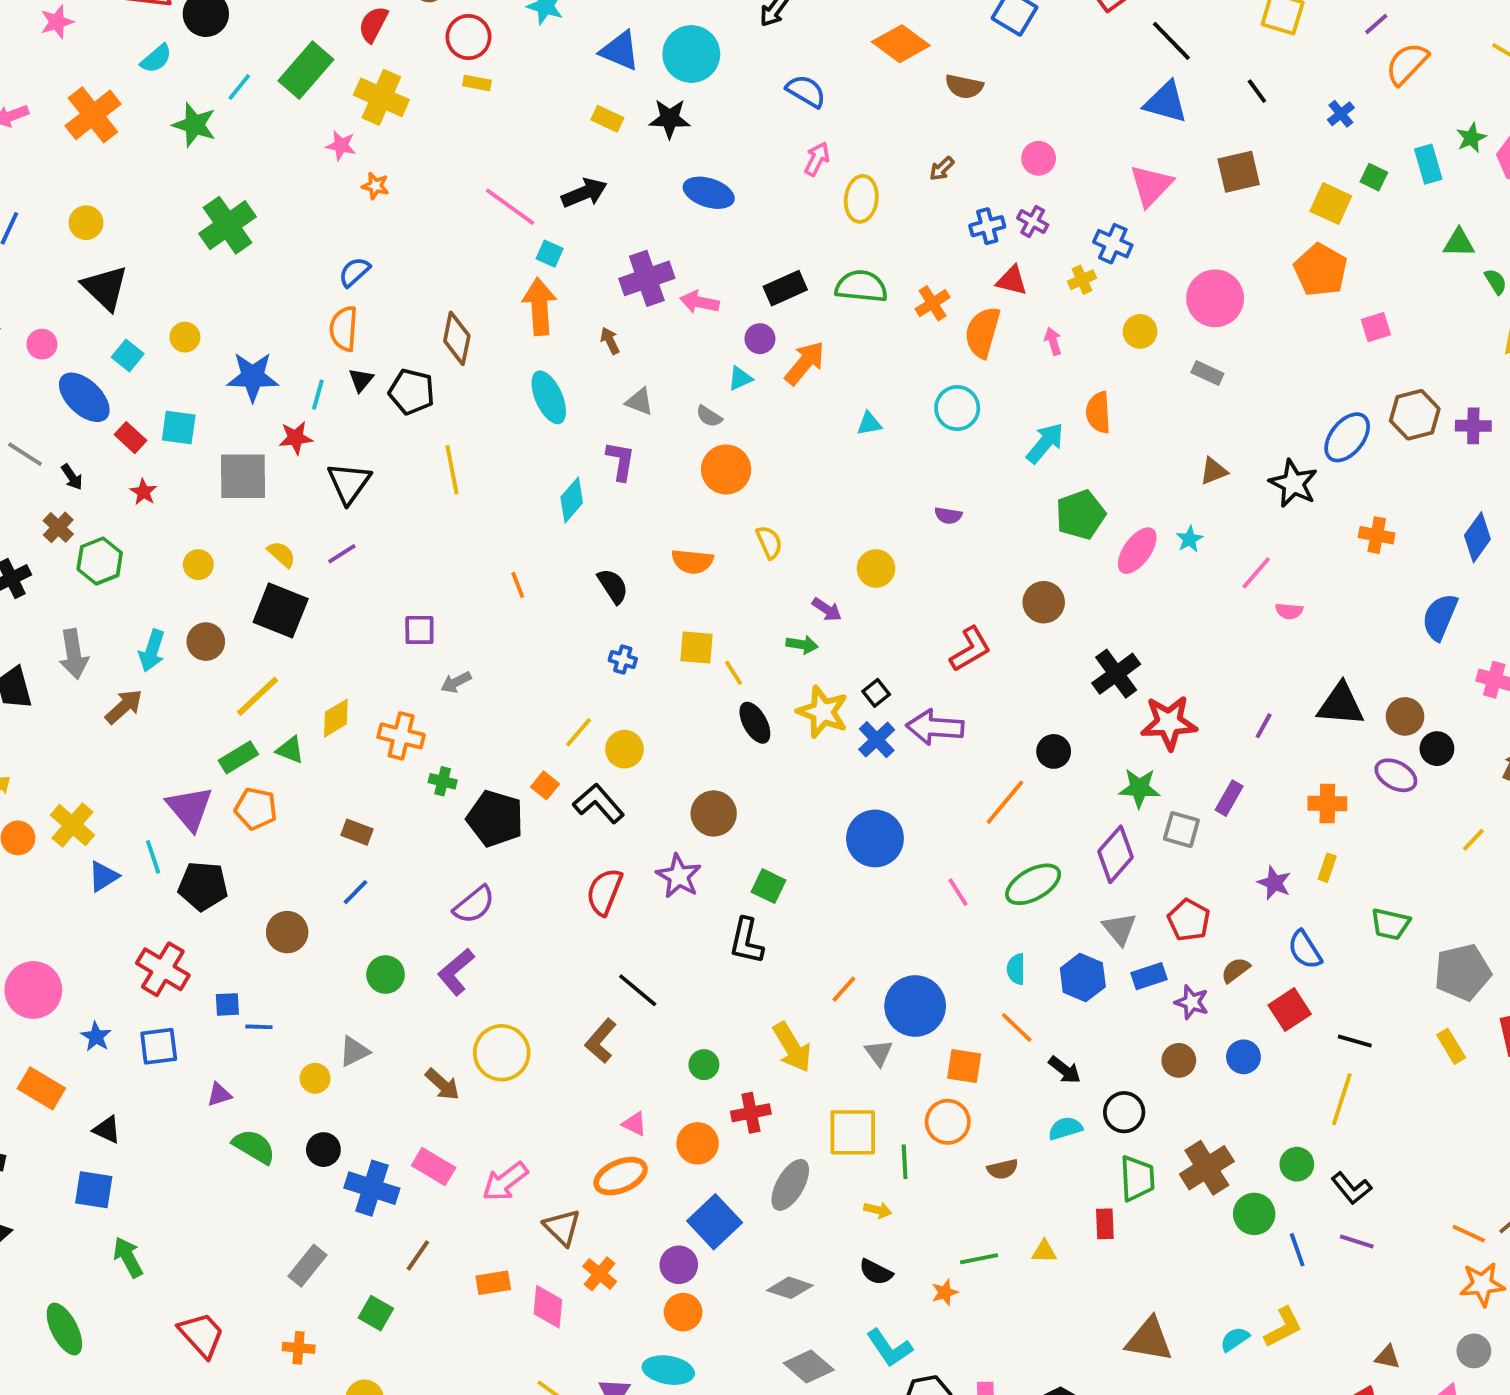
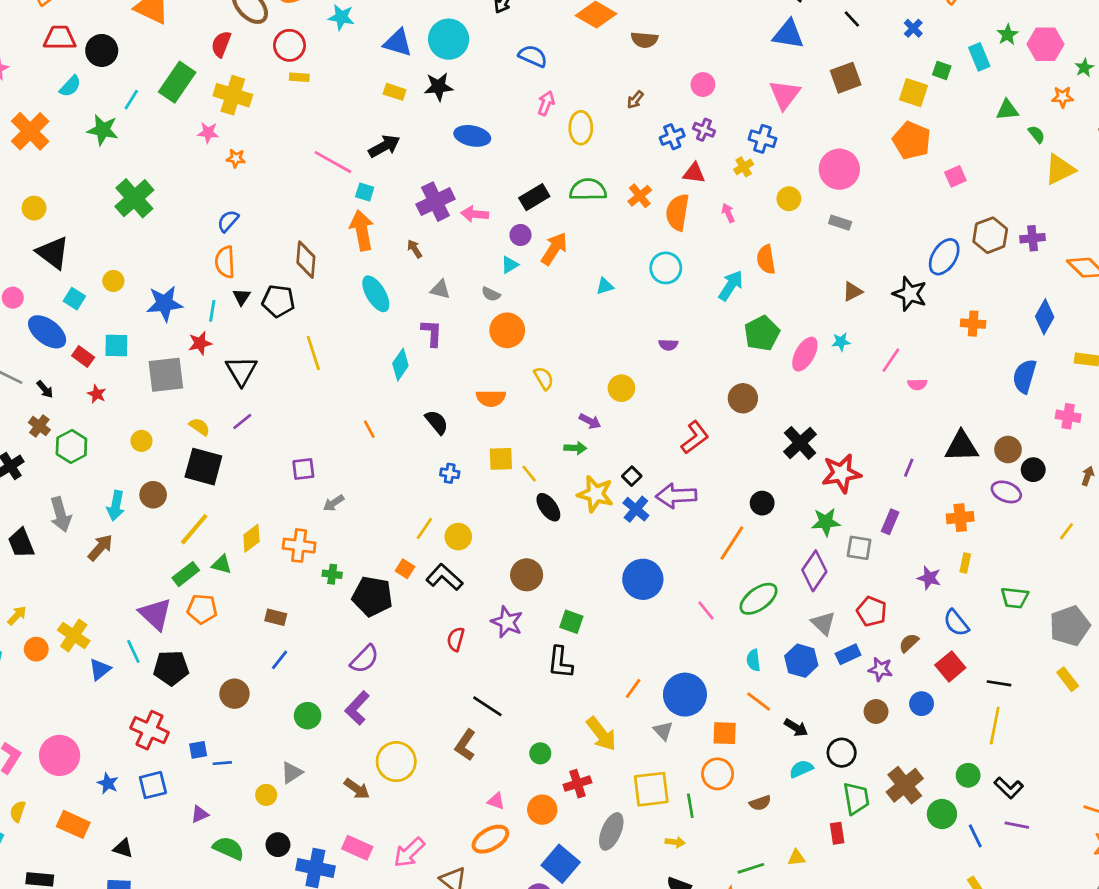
cyan star: (1189, 539) -> (841, 342), turned 30
red semicircle: (604, 892) -> (456, 639), size x0.7

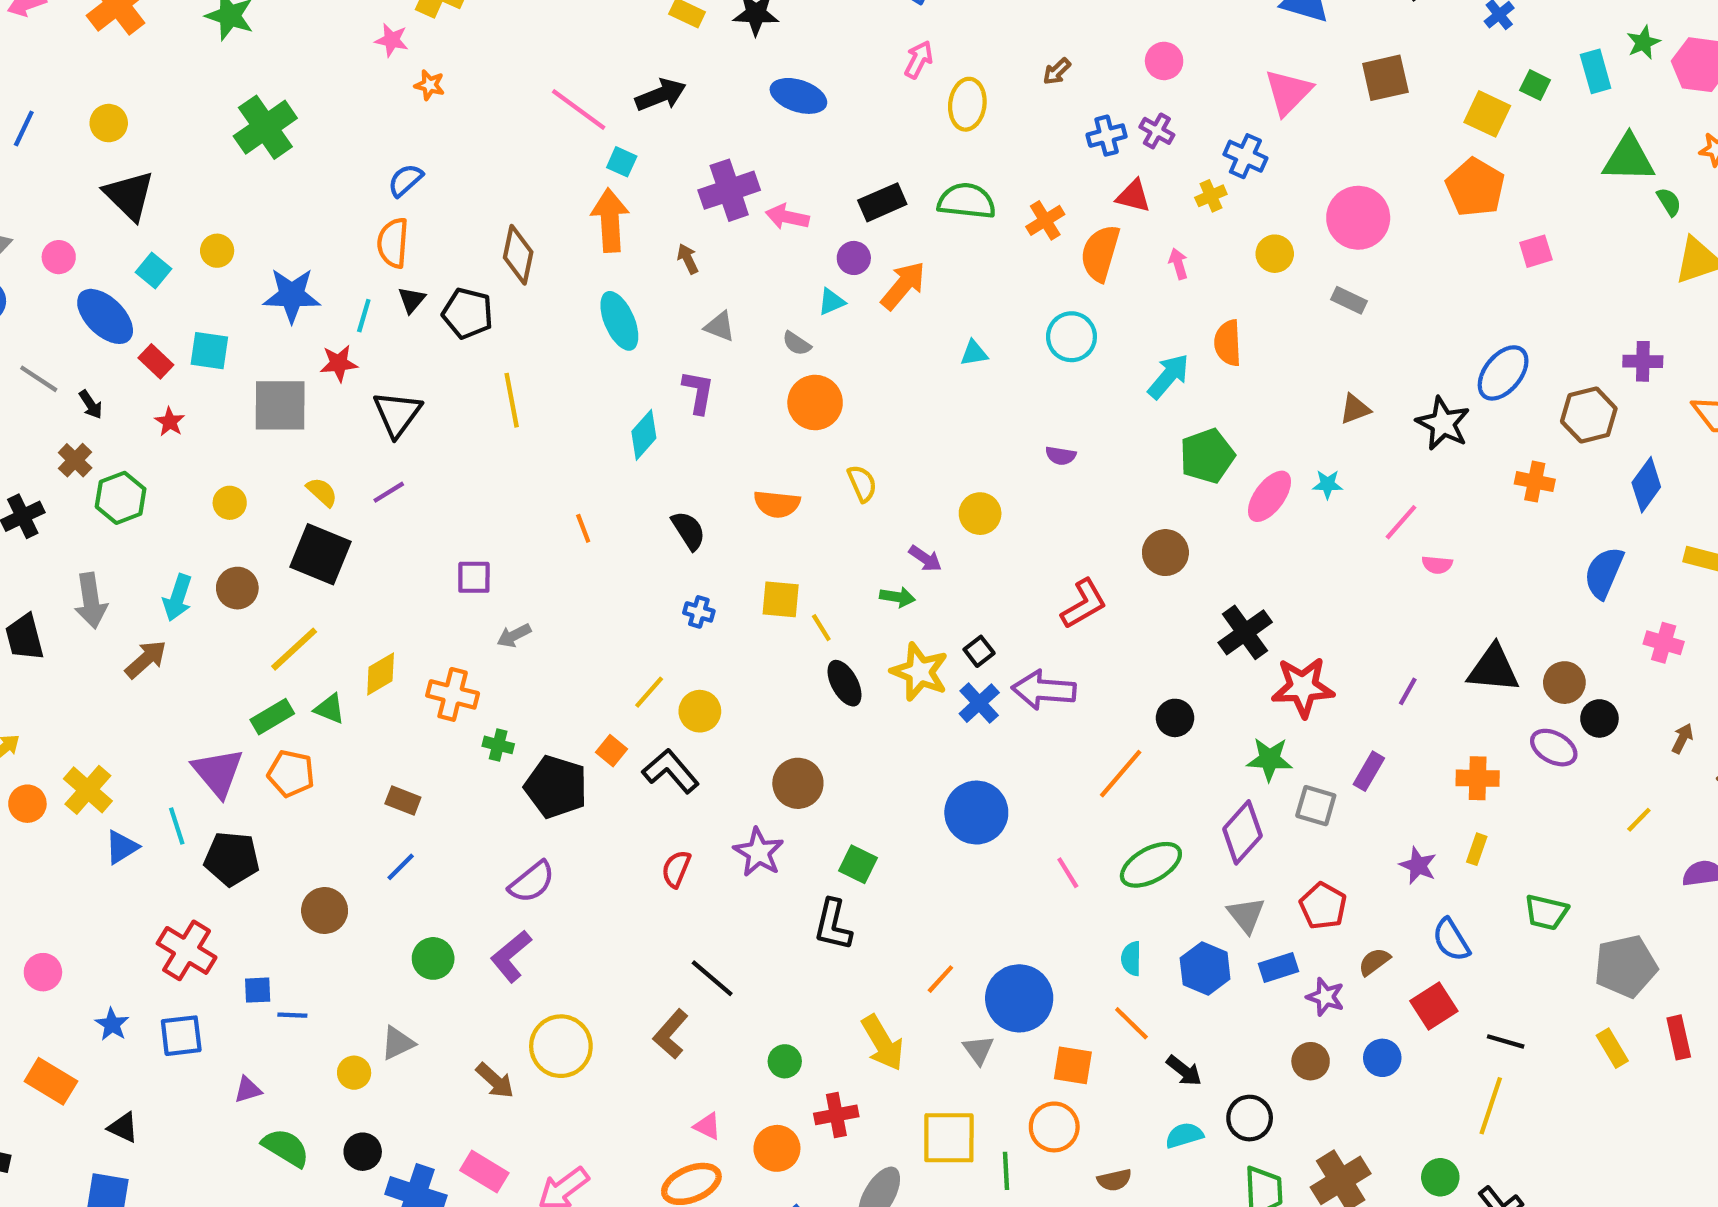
green triangle: (1007, 110) -> (1629, 159), size x1.5
brown hexagon: (990, 235) -> (1589, 415), moved
pink circle: (60, 755) -> (43, 972), size x0.6

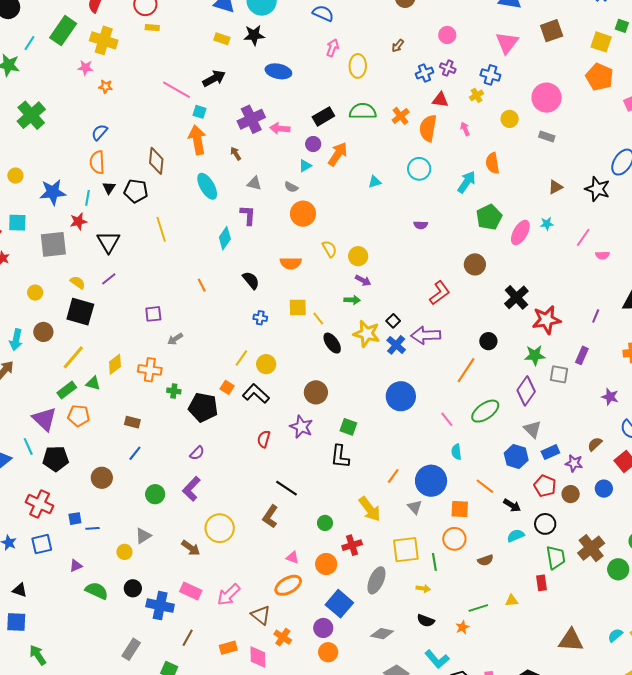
yellow circle: (980, 514) -> (358, 256), moved
purple semicircle: (532, 882) -> (197, 453), size x0.7
red pentagon: (1323, 906) -> (545, 486), moved
cyan semicircle: (1131, 959) -> (456, 452), moved

